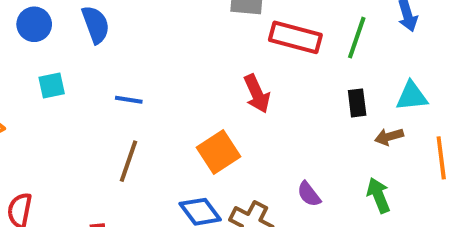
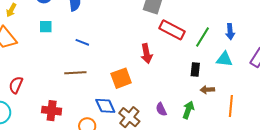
cyan triangle: (412, 96) -> (224, 59), moved
brown line: (128, 161) -> (75, 73), turned 55
green arrow: (378, 195) -> (188, 110), moved, turned 30

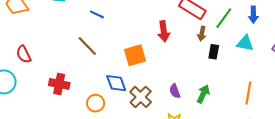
brown line: (75, 73) -> (87, 46), turned 45
red semicircle: (16, 85) -> (24, 54), turned -54
brown arrow: (207, 90) -> (202, 34), moved, turned -80

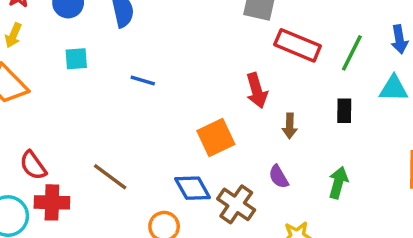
brown arrow: (202, 34) -> (290, 126), moved
brown line: (87, 46) -> (110, 177), moved
red cross: (59, 84) -> (52, 202), moved
purple semicircle: (175, 91) -> (279, 177), moved

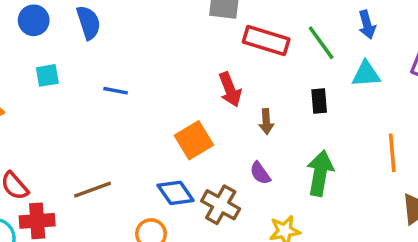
green line: (352, 53) -> (321, 43), turned -57
brown line: (110, 177) -> (93, 190), turned -51
green arrow: (338, 183) -> (320, 173), size x1.4

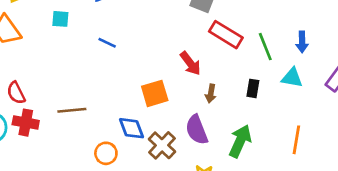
red arrow: (230, 89) -> (190, 63), turned -30
purple semicircle: (260, 173) -> (197, 130), size x1.6

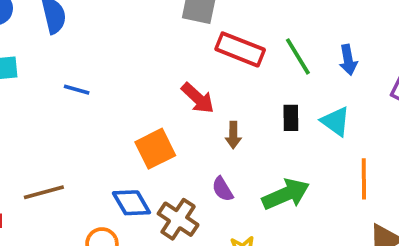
blue arrow: (302, 42) -> (348, 60), moved
cyan triangle: (292, 78) -> (336, 121), moved, turned 35
purple semicircle: (197, 130) -> (223, 189), size x0.6
green arrow: (240, 141) -> (286, 194), turned 52

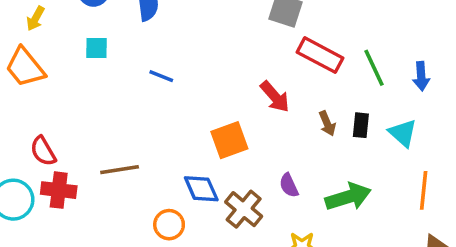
brown arrow: (233, 135) -> (327, 123), moved, turned -30

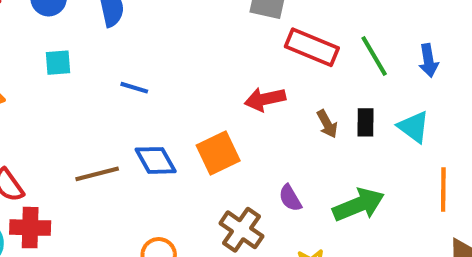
red arrow: (275, 97) -> (265, 99), turned 124
brown line: (120, 170) -> (97, 174), moved
blue diamond: (201, 189) -> (156, 160), moved

